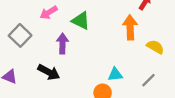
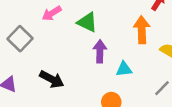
purple arrow: (62, 43) -> (100, 51), moved
cyan triangle: (115, 74) -> (124, 69), moved

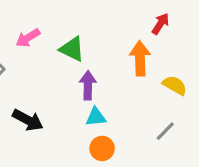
cyan triangle: (124, 69) -> (96, 117), moved

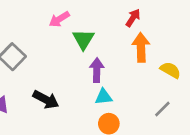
red arrow: (160, 24) -> (133, 18), moved
pink arrow: (28, 38) -> (59, 19), moved
green triangle: (72, 49) -> (83, 39), turned 35

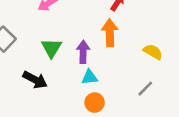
green triangle: (83, 39) -> (51, 48), moved
orange arrow: (141, 47) -> (110, 33), moved

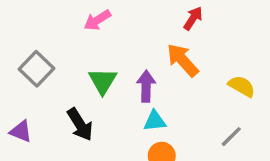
orange arrow: (110, 33) -> (183, 60), turned -40
black arrow: (35, 80) -> (80, 124), turned 30

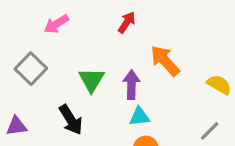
red arrow: (193, 18) -> (127, 22), moved
pink arrow: (97, 20) -> (56, 24), moved
purple triangle: (21, 131) -> (17, 126), turned -30

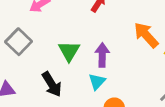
orange arrow: (165, 61) -> (146, 35), moved
cyan triangle: (139, 117) -> (97, 82), moved, turned -42

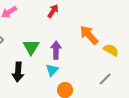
black arrow: (52, 84) -> (18, 72), turned 36

